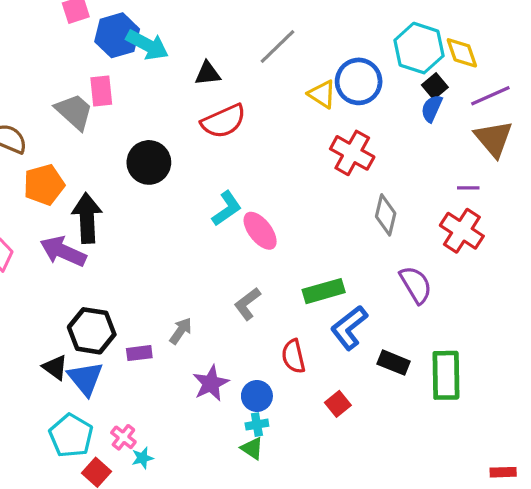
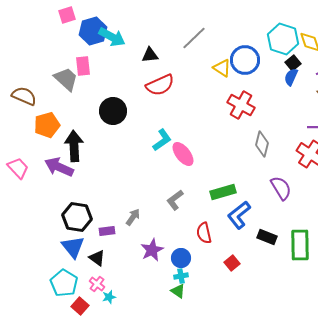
black triangle: (55, 367) -> (97, 258), moved

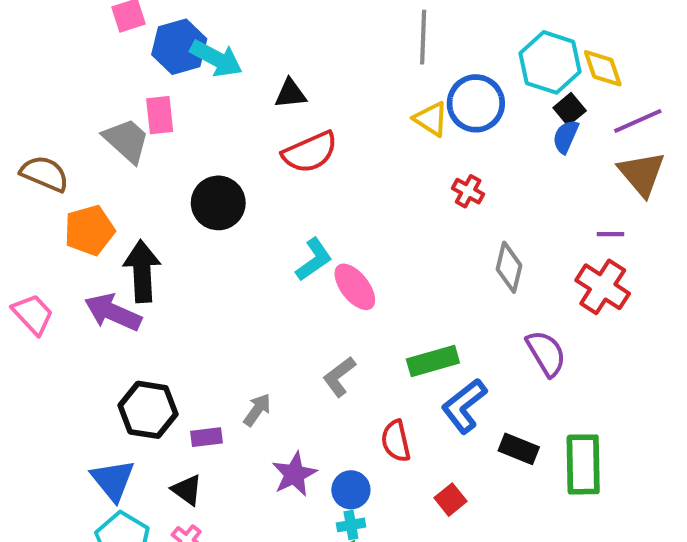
gray line: (194, 38) -> (423, 37), moved, turned -44
red cross: (241, 105) -> (468, 191), size x0.6
blue triangle: (73, 247) -> (113, 480), moved

